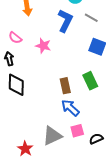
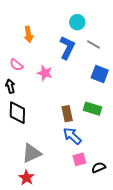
green rectangle: (90, 81) -> (93, 109), turned -48
gray triangle: (52, 136) -> (32, 153), moved

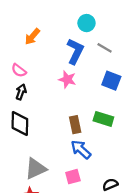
orange arrow: (29, 34) -> (32, 37), turned 49
pink star: (45, 73) -> (67, 79), moved
black arrow: (10, 86) -> (21, 92), moved, turned 32
pink square: (79, 159) -> (73, 177), moved

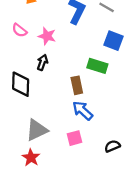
pink star: (67, 79) -> (47, 36), moved
black arrow: (21, 92) -> (42, 62), moved
green rectangle: (103, 119) -> (97, 66), moved

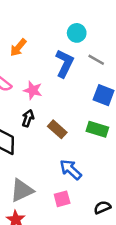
green rectangle: (97, 66) -> (97, 129), moved
brown rectangle: (77, 85) -> (57, 129), moved, turned -36

